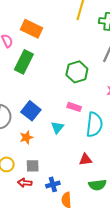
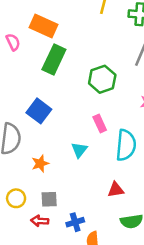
green rectangle: (24, 62) -> (54, 59), moved
pink rectangle: (74, 107) -> (100, 124), turned 48
blue square: (31, 111) -> (39, 111), moved

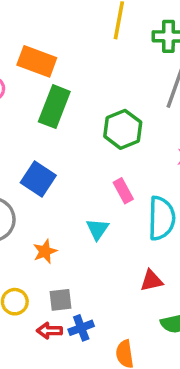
blue cross: (75, 222) -> (81, 328), moved

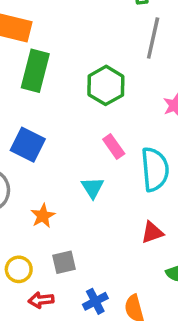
blue cross: (81, 328) -> (95, 301), moved
red arrow: (49, 331) -> (41, 300), moved

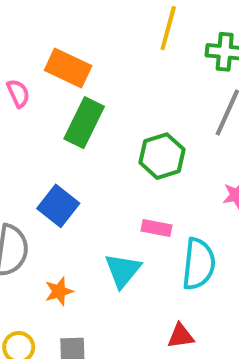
pink rectangle: (114, 146) -> (157, 228), turned -55
cyan triangle: (93, 188) -> (123, 270), size x1.4

